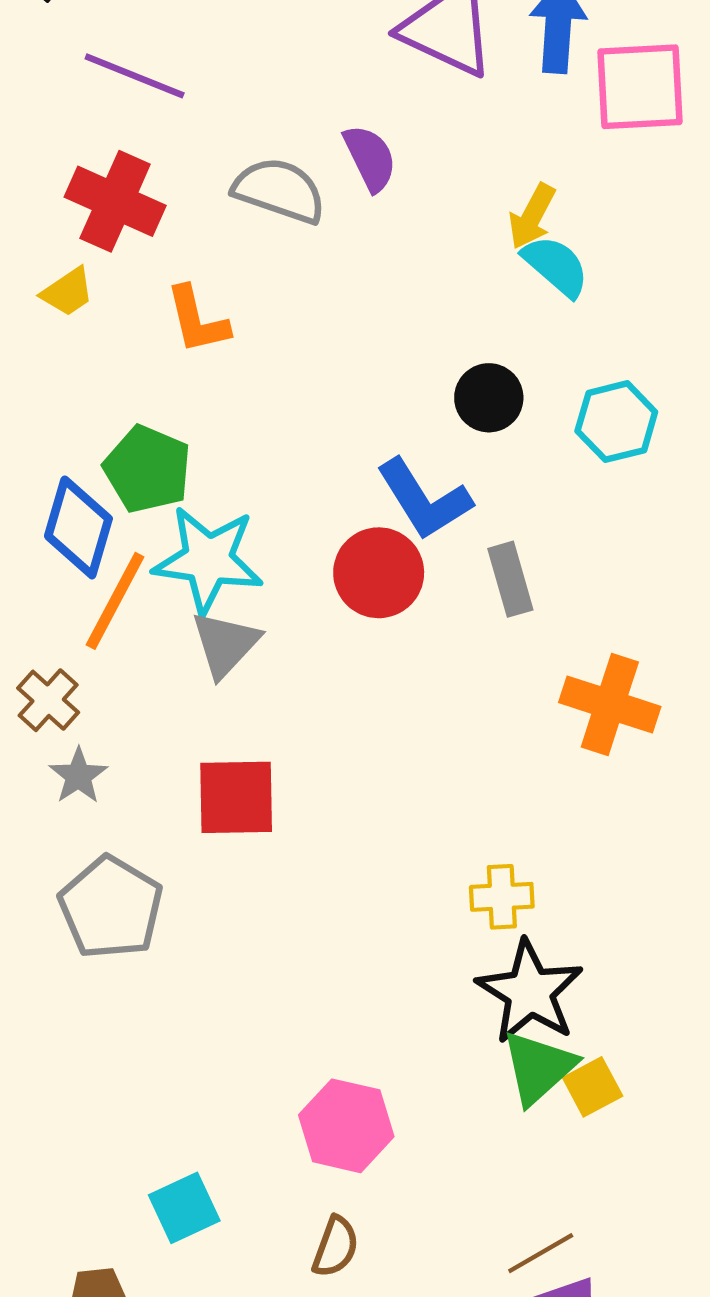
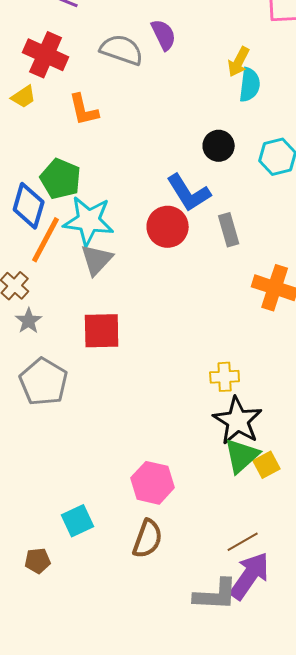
cyan semicircle: (556, 266) -> (250, 85), turned 56
brown semicircle: (335, 1247) -> (148, 539), size x1.4

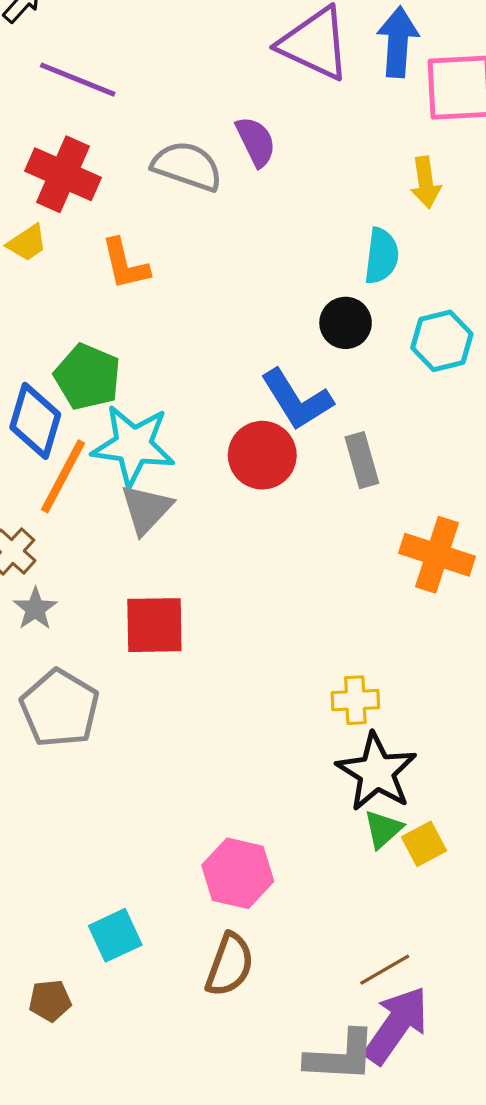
yellow arrow: (239, 62) -> (426, 182), moved, turned -36
cyan semicircle: (250, 85) -> (381, 256), moved
green triangle: (242, 456) -> (383, 829), size x0.7

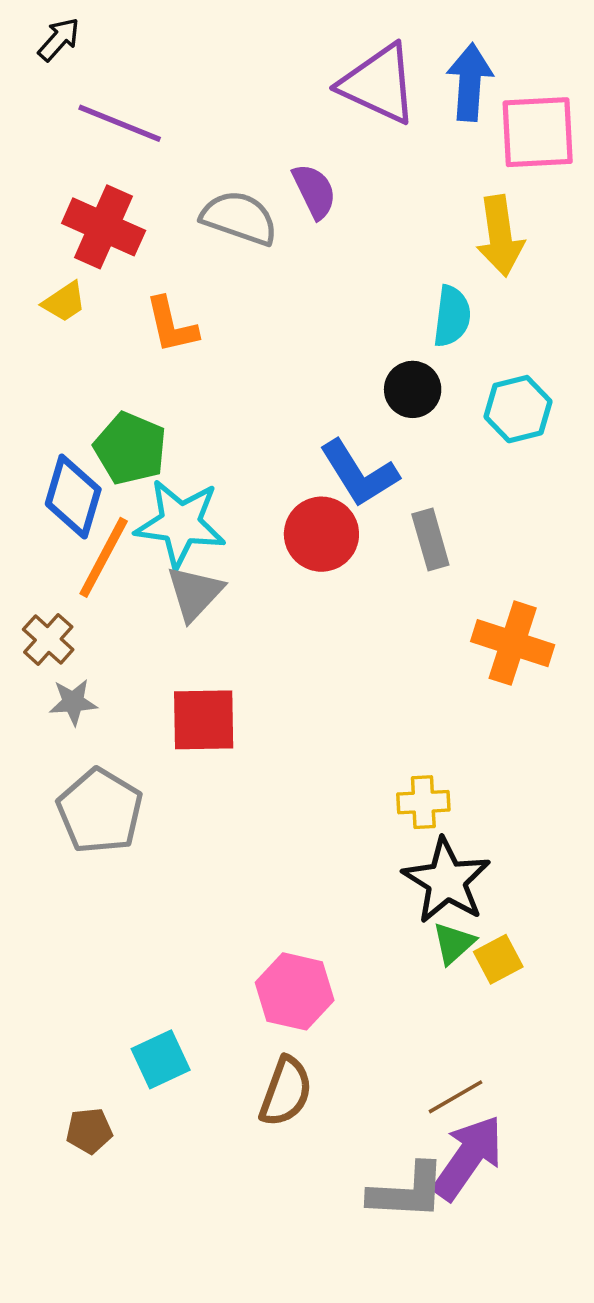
yellow arrow: (426, 182) -> (500, 236), size x1.4
gray star: (35, 609) -> (73, 702), turned 30

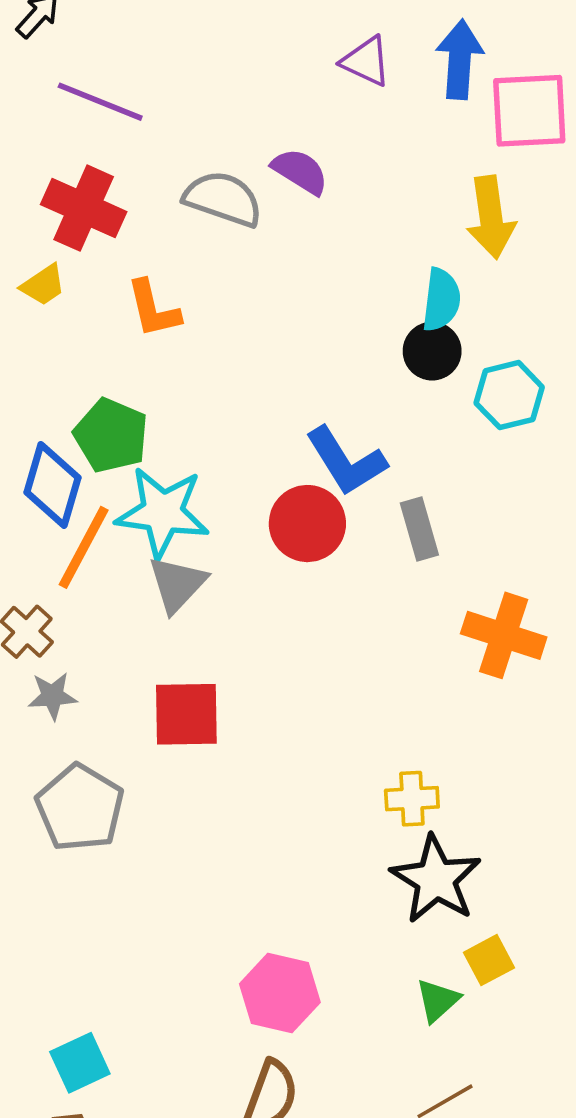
purple triangle: (379, 84) -> (366, 61), size x0.6
purple semicircle: (314, 191) -> (300, 171), turned -32
black circle: (413, 389) -> (432, 351), moved
green triangle: (454, 943) -> (438, 1000), moved
cyan square: (161, 1059) -> (80, 1063), moved

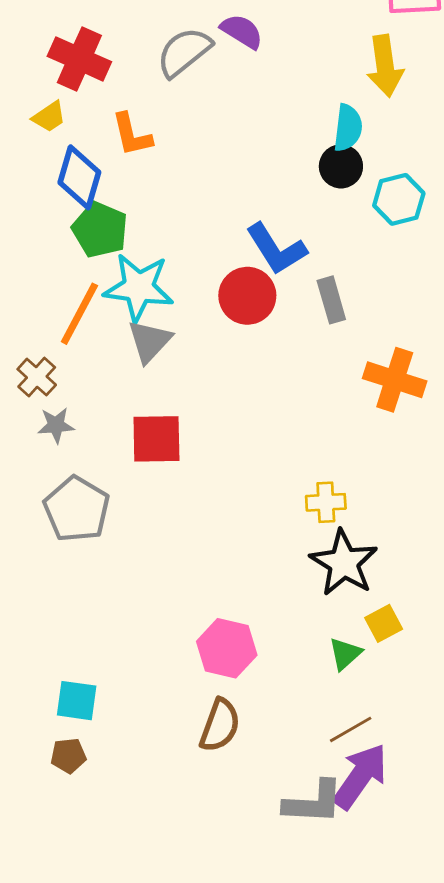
gray semicircle: (223, 199) -> (184, 52), turned -58
blue diamond: (52, 485) -> (79, 177), moved
cyan square: (80, 1063) -> (77, 701), turned 33

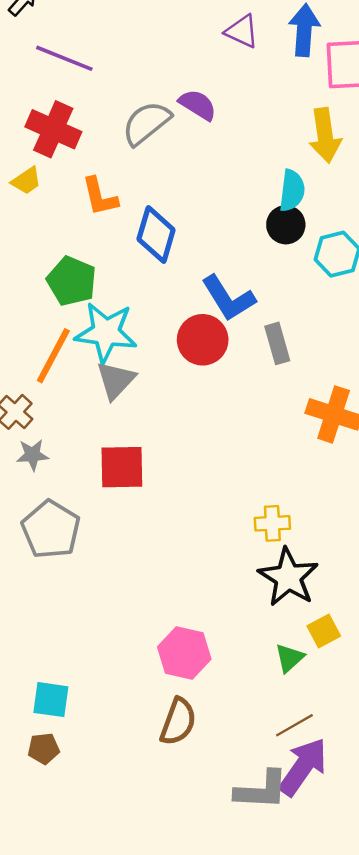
blue diamond: (79, 177) -> (156, 235), moved

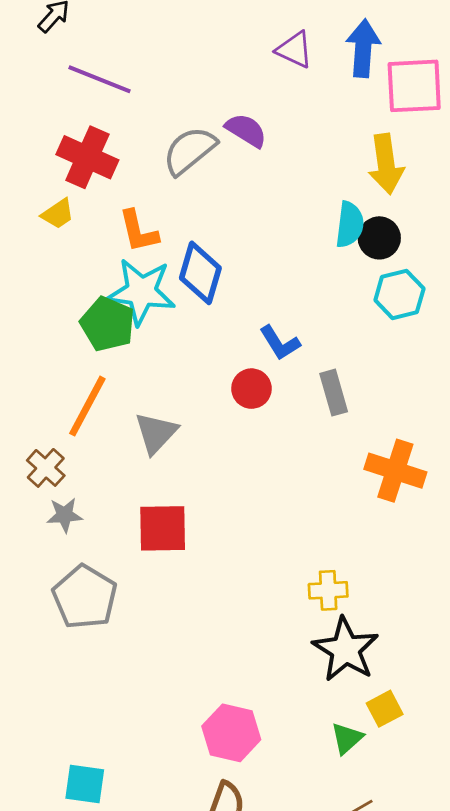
black circle: (286, 225) -> (379, 238), moved
blue L-shape: (228, 298) -> (280, 343), size x0.7
cyan star: (106, 332) -> (141, 292), moved
red circle: (203, 340) -> (251, 389), size x0.7

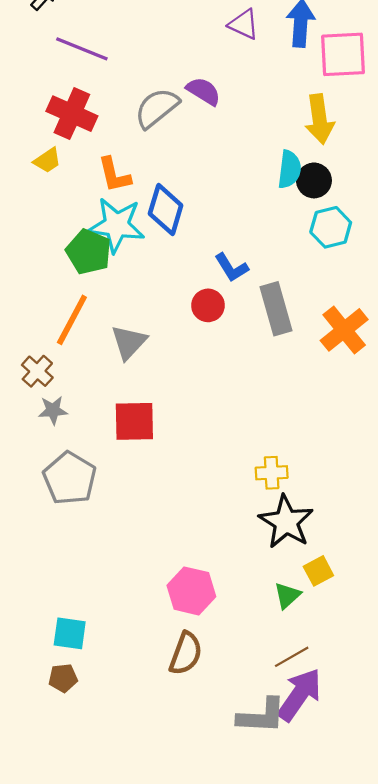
gray rectangle: (334, 393) -> (276, 309), size x1.4
orange cross: (395, 471) -> (344, 330), moved, turned 33

